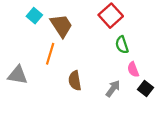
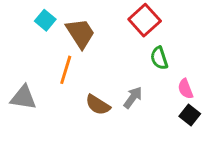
pink semicircle: (133, 69) -> (185, 89), moved
brown semicircle: (75, 81) -> (98, 105), turned -48
gray arrow: (113, 89) -> (133, 98), moved

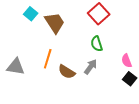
green semicircle: (159, 58) -> (97, 44), moved
orange line: (66, 70) -> (48, 59), moved

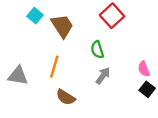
green semicircle: (97, 44) -> (97, 50), moved
brown semicircle: (67, 72) -> (66, 97), moved

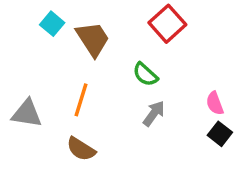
green semicircle: (97, 50) -> (145, 75), turned -30
brown semicircle: (66, 97) -> (81, 149), moved

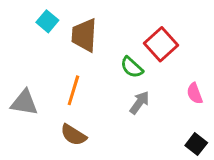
red square: (167, 24) -> (161, 44), moved
brown trapezoid: (93, 39) -> (84, 35), turned -144
black square: (220, 134) -> (196, 144), moved

